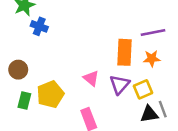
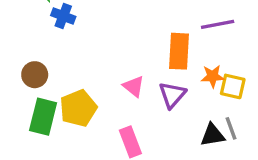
orange star: (152, 59) -> (213, 76), moved
yellow square: (143, 89) -> (233, 86), moved, turned 36
green rectangle: (24, 101) -> (43, 117), size x1.5

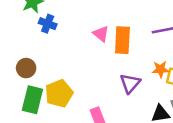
orange rectangle: (179, 51) -> (122, 40), moved
pink triangle: (134, 86) -> (101, 34), moved

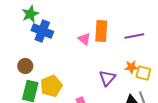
blue cross: (48, 24) -> (42, 31), size x1.5
orange rectangle: (122, 40) -> (101, 31), moved

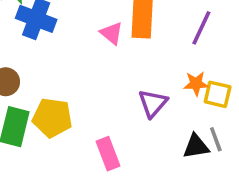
purple line: (134, 36) -> (201, 28), turned -54
yellow pentagon: (51, 86) -> (52, 118), turned 30

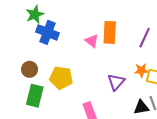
yellow pentagon: (52, 118) -> (61, 78), moved

